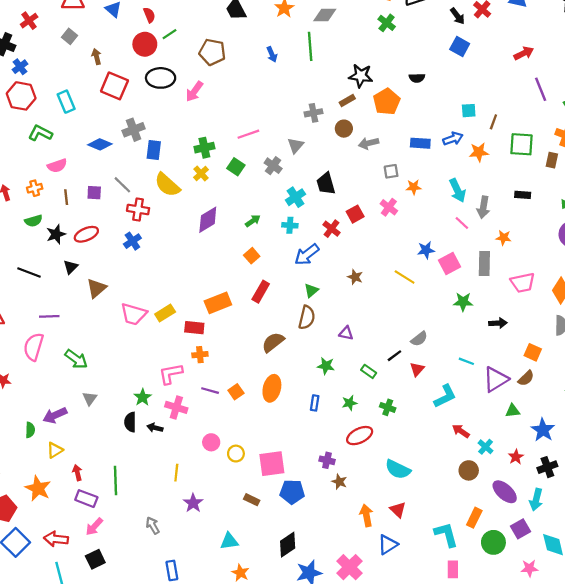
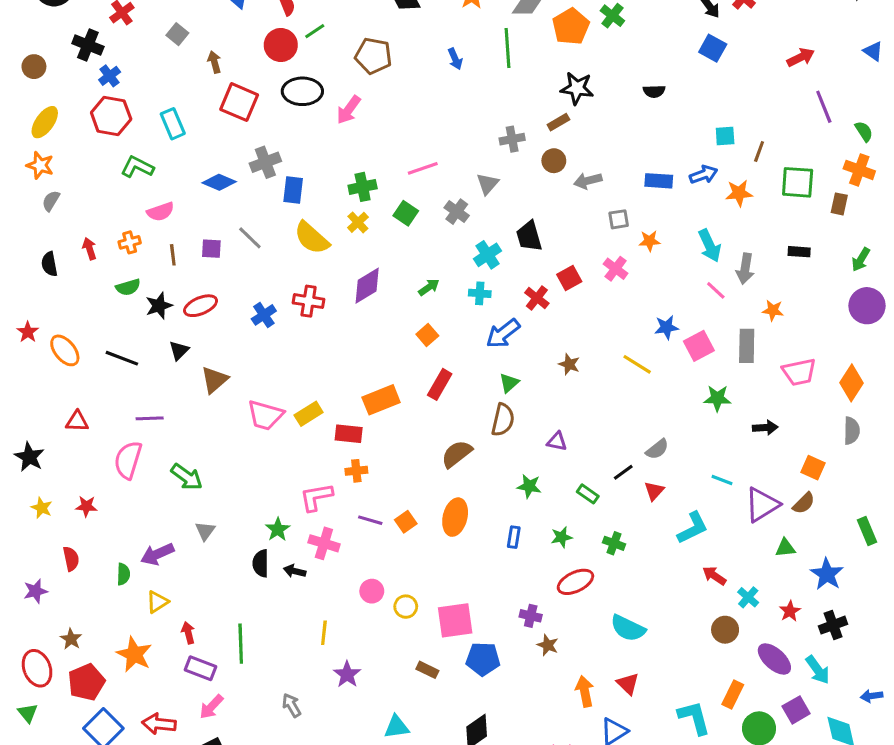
orange pentagon: (387, 102) -> (571, 26), moved
red cross: (138, 210) -> (309, 301), moved
cyan arrow: (536, 500) -> (818, 670), turned -50

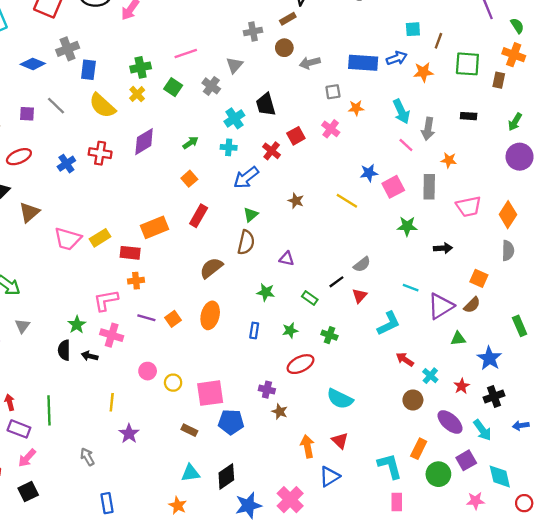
blue rectangle: (659, 181) -> (363, 63), size x1.4
blue arrow: (872, 696) -> (521, 425), moved
cyan triangle: (396, 727) -> (190, 473), moved

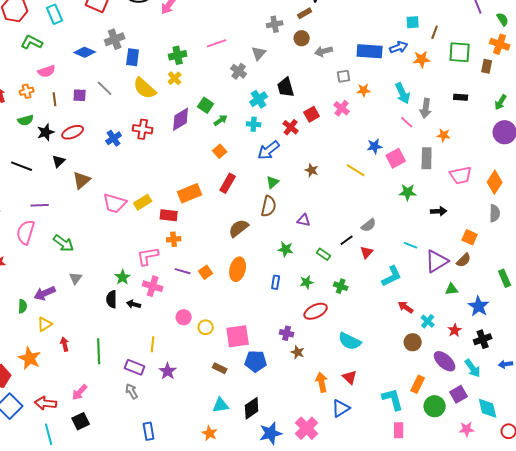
green square: (173, 87) -> (206, 105), moved
purple rectangle: (19, 429) -> (135, 367), moved

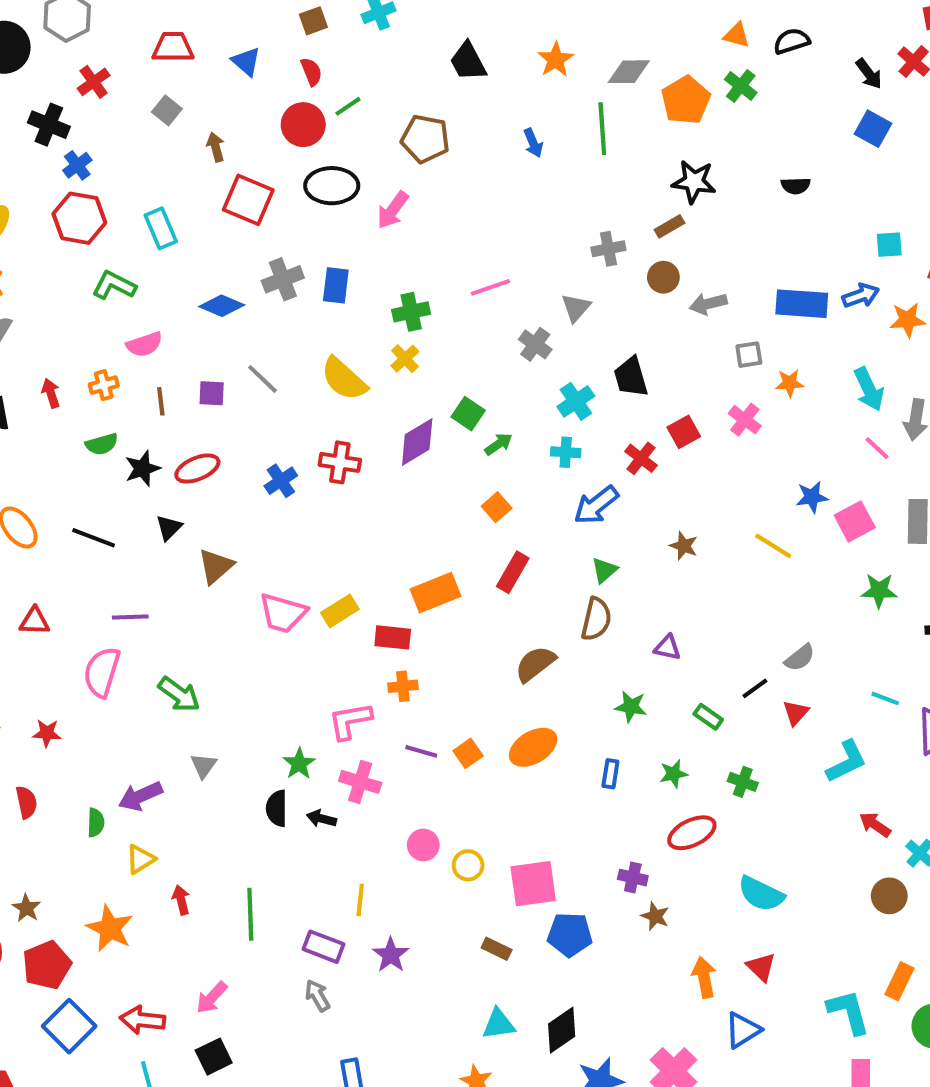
blue rectangle: (133, 57) -> (336, 285), moved
orange ellipse: (238, 269) -> (533, 747), turned 45

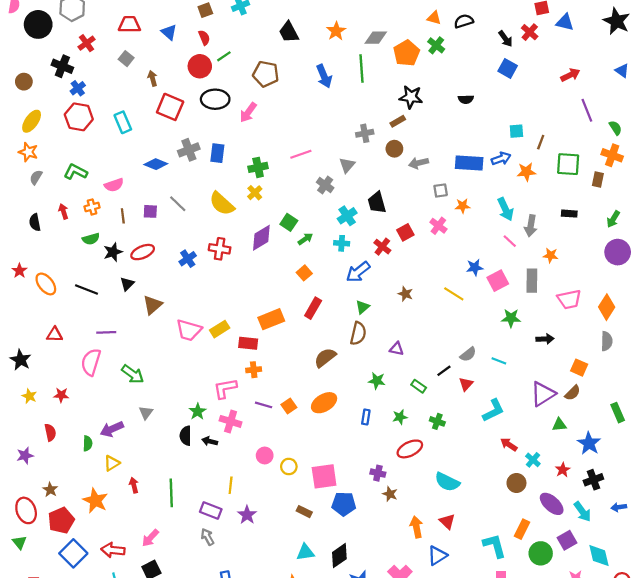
blue arrow: (533, 143) -> (324, 76), size x1.5
green L-shape: (114, 285) -> (76, 172), moved
cyan line: (885, 698) -> (499, 361), moved

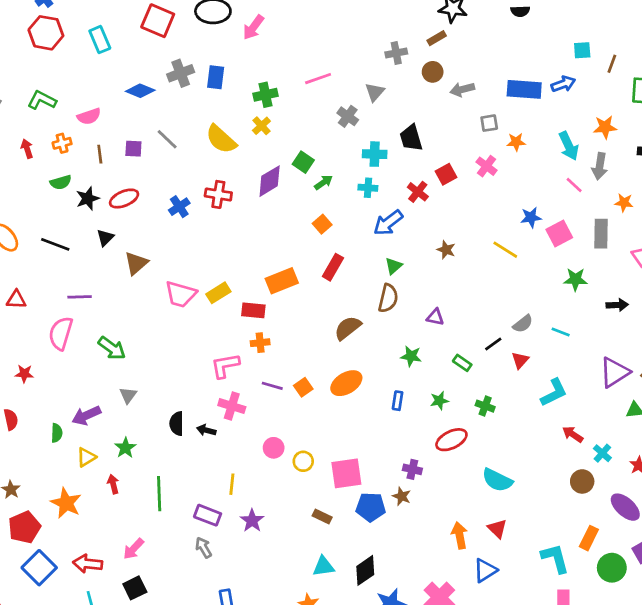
orange star: (526, 172) -> (605, 127), moved
cyan cross: (347, 216) -> (375, 154), turned 36
green star: (198, 412) -> (125, 448), moved
brown star: (390, 494) -> (402, 496), moved

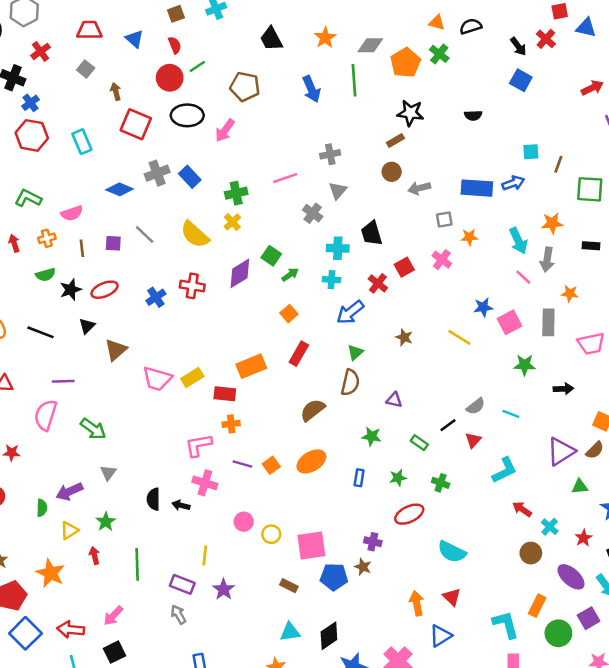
gray cross: (396, 53) -> (330, 154), moved
blue rectangle: (216, 77) -> (190, 177), turned -50

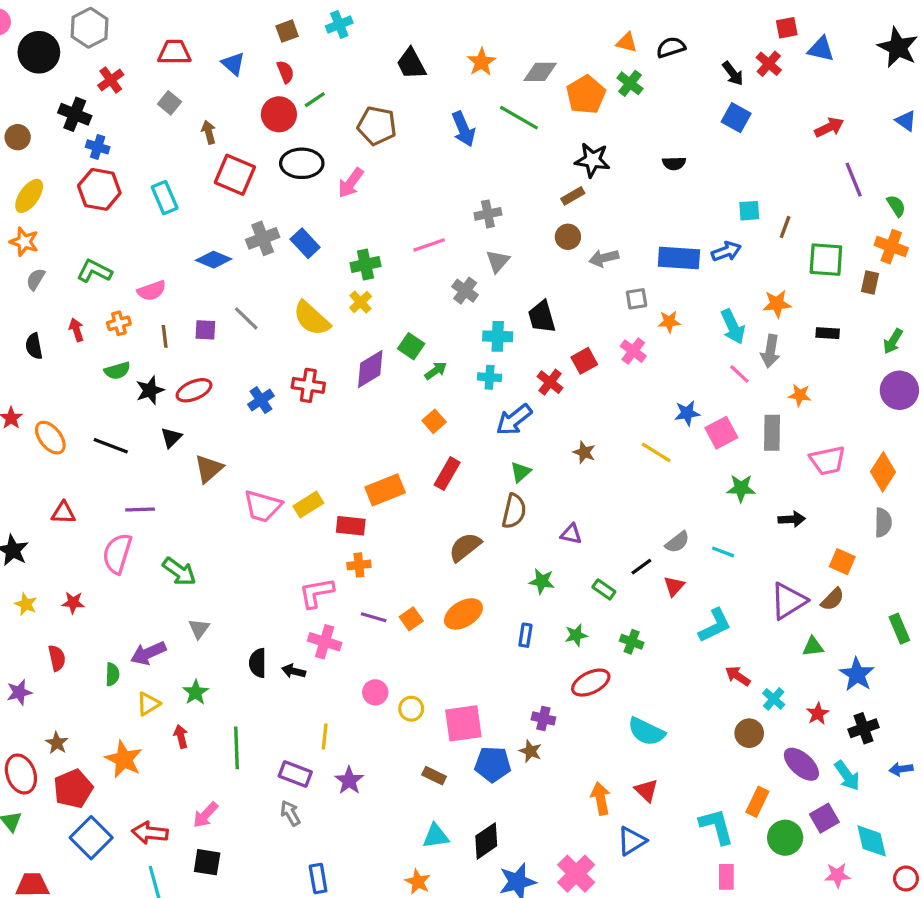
green line: (354, 80) -> (519, 118), turned -56
blue cross: (30, 103) -> (98, 147), turned -36
black square: (115, 652) -> (207, 862), turned 35

